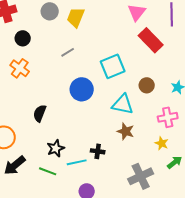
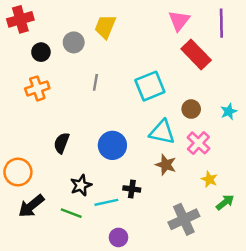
gray circle: (50, 11) -> (74, 42), moved
gray line: (68, 52) -> (95, 82), moved, turned -48
orange cross: (20, 68) -> (37, 88), turned 36
blue circle: (82, 89) -> (112, 145), moved
pink cross: (168, 117) -> (198, 143), moved, turned -36

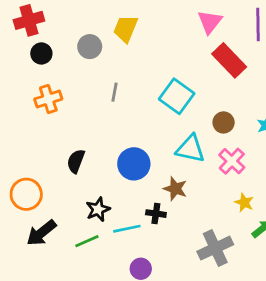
black circle: (41, 52) -> (41, 53), moved
cyan square: (150, 86) -> (177, 96), turned -32
brown star: (166, 165) -> (175, 189), moved
green line: (71, 213) -> (87, 241), turned -45

